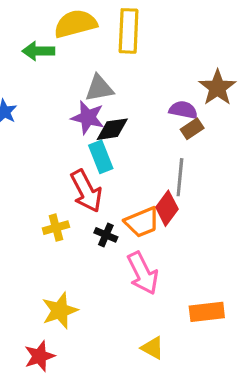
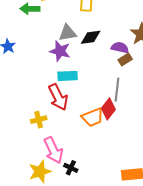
black diamond: (112, 129) -> (91, 37), moved
cyan rectangle: (101, 157) -> (68, 76), turned -72
black cross: (106, 235) -> (71, 168), moved
pink arrow: (143, 273) -> (53, 150), moved

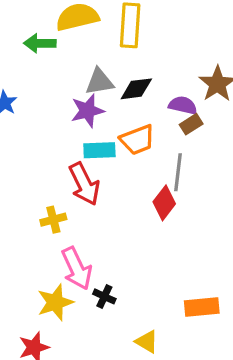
purple star: (60, 51) -> (87, 111), turned -30
orange trapezoid: (93, 117) -> (137, 140), moved

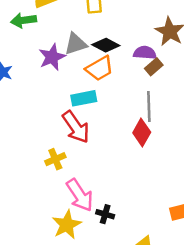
black diamond: (136, 89) -> (106, 45), turned 44
purple star: (87, 111) -> (52, 57), moved
orange trapezoid: (137, 140) -> (99, 68), moved

